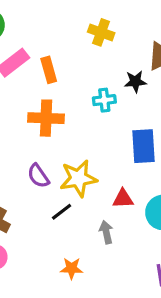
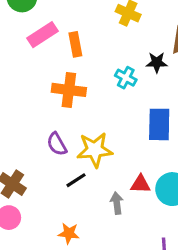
cyan cross: (104, 100) -> (126, 78), turned 30
red triangle: (123, 199) -> (140, 184), moved
orange star: (72, 268) -> (69, 233), moved

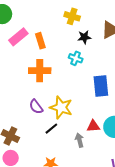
black star: (157, 62) -> (84, 37), moved
yellow star: (95, 150) -> (61, 107), turned 30

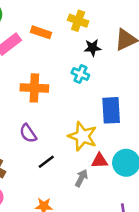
orange rectangle: (40, 41) -> (41, 32), moved, turned -56
yellow star: (61, 107) -> (82, 136), moved
gray arrow: (79, 140) -> (81, 178), turned 40

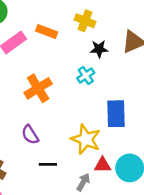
cyan cross: (80, 74) -> (86, 75), turned 30
orange cross: (34, 88) -> (38, 88), turned -36
black line: (46, 162) -> (48, 164), turned 36

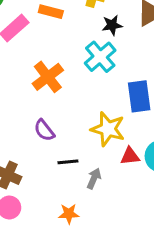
cyan cross: (86, 75) -> (100, 57), size x1.5
gray arrow: (83, 182) -> (94, 178), moved

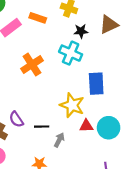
cyan cross: (100, 57) -> (71, 53), turned -30
purple semicircle: (44, 130) -> (16, 119), moved

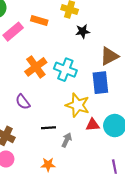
brown triangle: (109, 25) -> (109, 56), moved
cyan cross: (71, 53) -> (65, 70), moved
purple semicircle: (16, 119) -> (23, 102), moved

